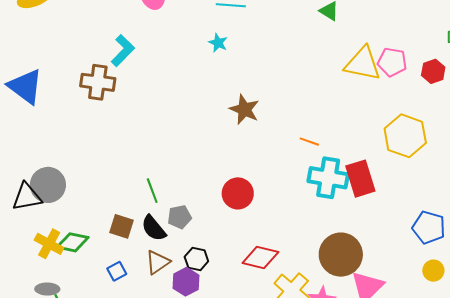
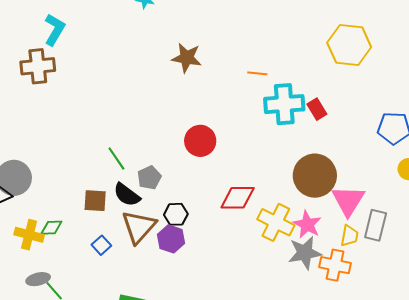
red rectangle: (360, 179) -> (317, 109), moved, size x0.6
green diamond: (73, 242) -> (51, 228), size x0.7
brown triangle: (158, 262) -> (139, 227), size x1.4

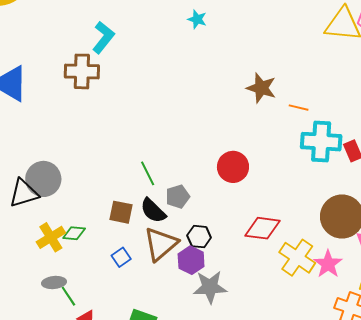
brown star: (187, 58) -> (261, 88), moved
yellow cross: (29, 235) -> (51, 237), turned 36
gray star: (305, 253) -> (210, 287), moved

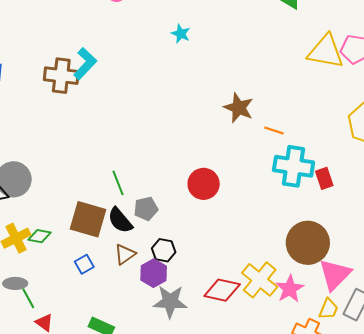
cyan L-shape: (103, 37) -> (85, 64), moved
brown square: (121, 212) -> (88, 219), size x1.5
red diamond: (262, 228) -> (222, 290), moved
brown triangle: (161, 244) -> (125, 254), size x0.6

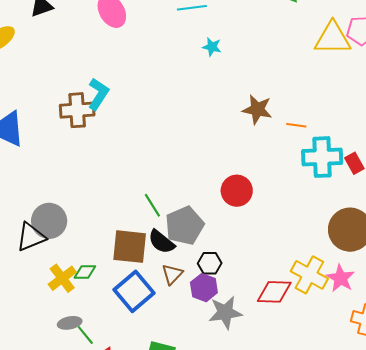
cyan star: (181, 34) -> (212, 47), moved
gray pentagon: (146, 209) -> (185, 226), size x1.6
blue square: (84, 264) -> (134, 291), size x2.0

